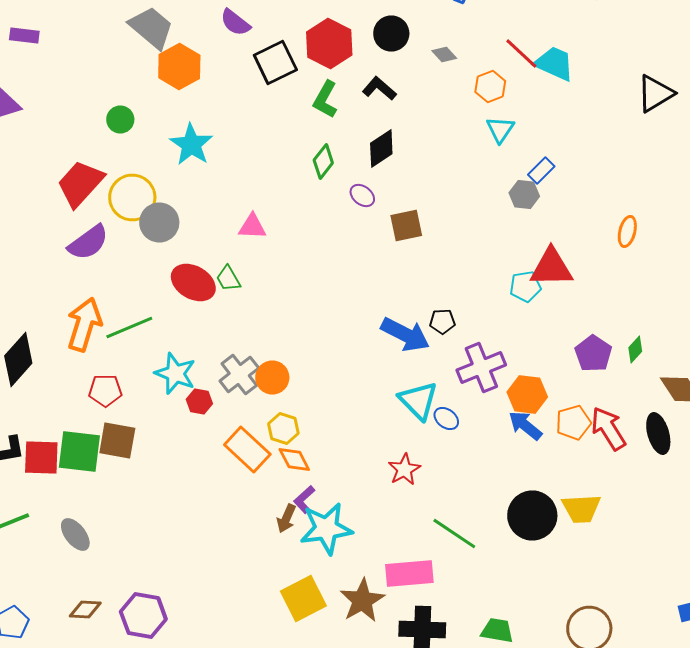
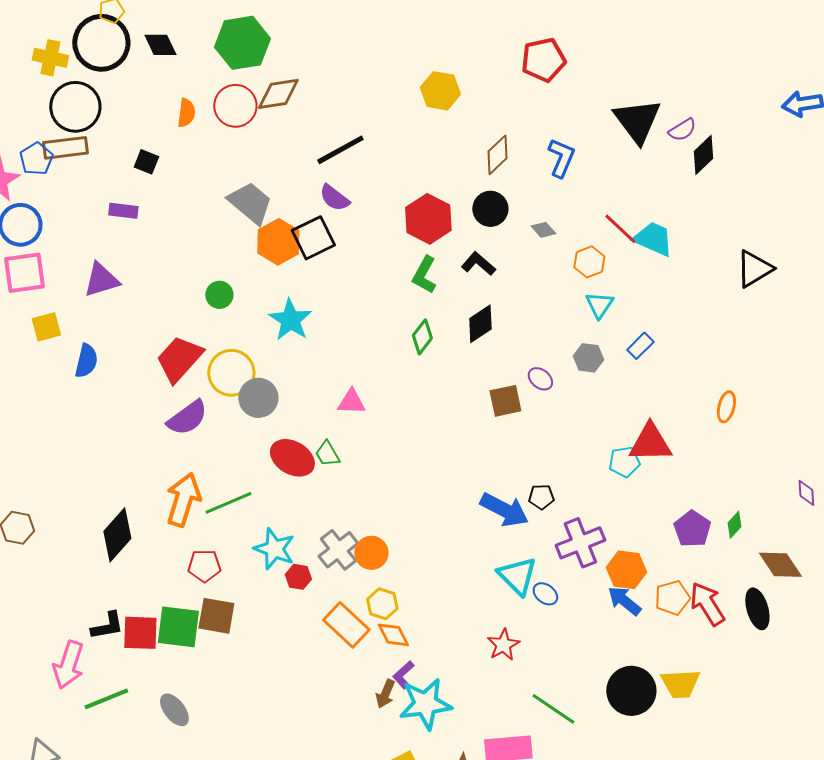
black square: (275, 62) -> (313, 238), moved
gray hexagon: (524, 194) -> (588, 358), moved
purple ellipse: (362, 196) -> (540, 379), moved

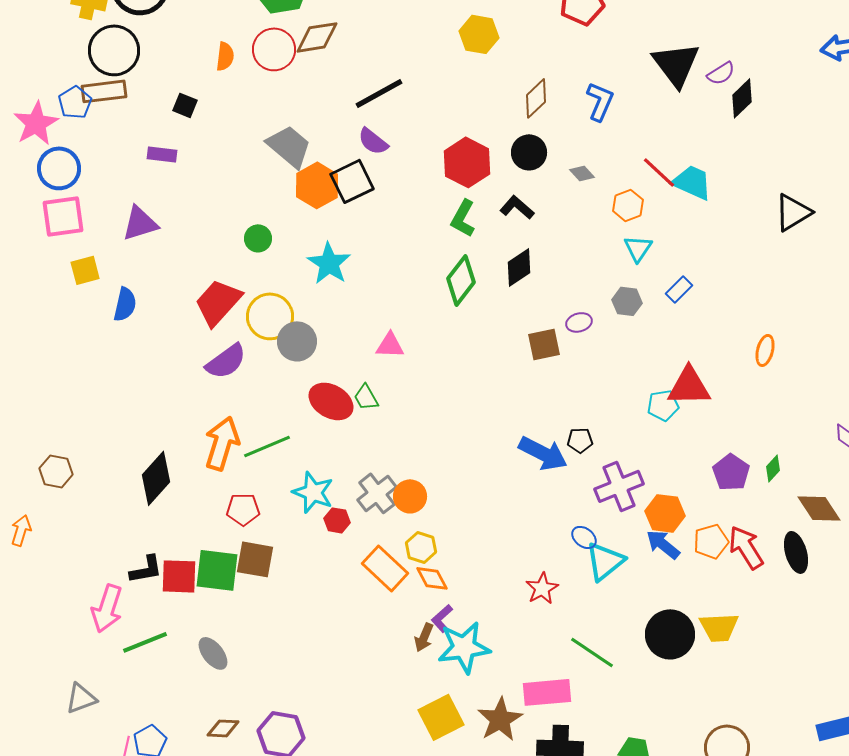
green diamond: (422, 337) -> (461, 280), size x1.4
purple ellipse: (540, 379) -> (579, 322), turned -55
cyan triangle: (517, 576) -> (605, 561), moved, turned 36

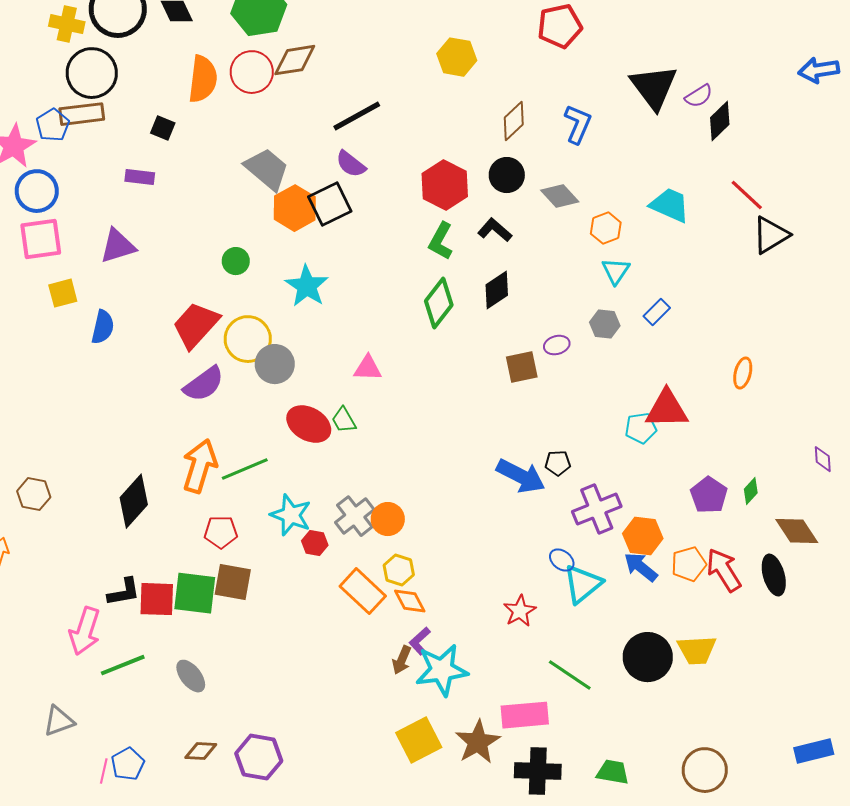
orange semicircle: (225, 56) -> (203, 79), size x1.6
red line: (659, 172) -> (747, 195), moved
gray diamond: (582, 173) -> (560, 196), size x1.5

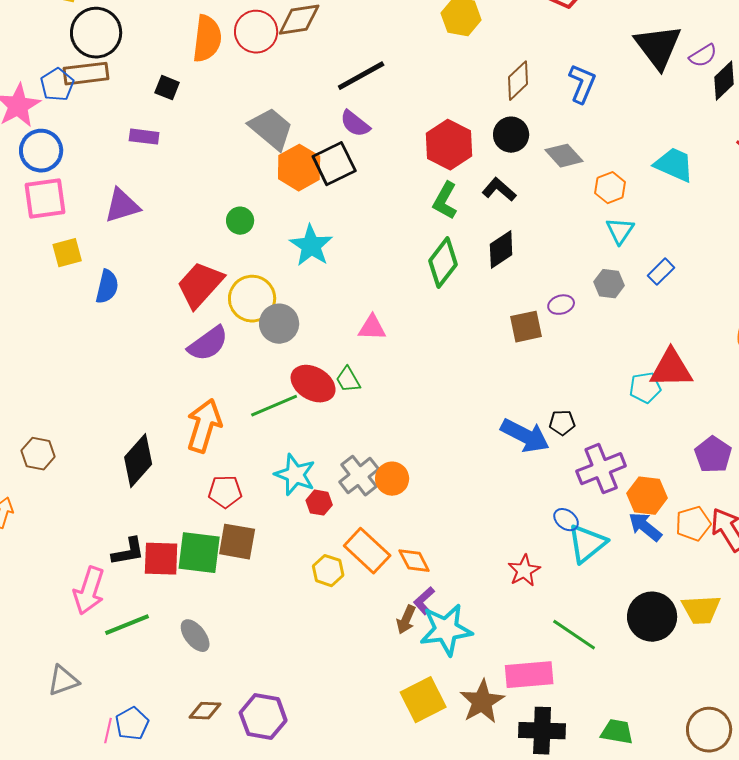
green line: (245, 469) -> (274, 406), moved
yellow hexagon: (399, 570) -> (328, 571), moved

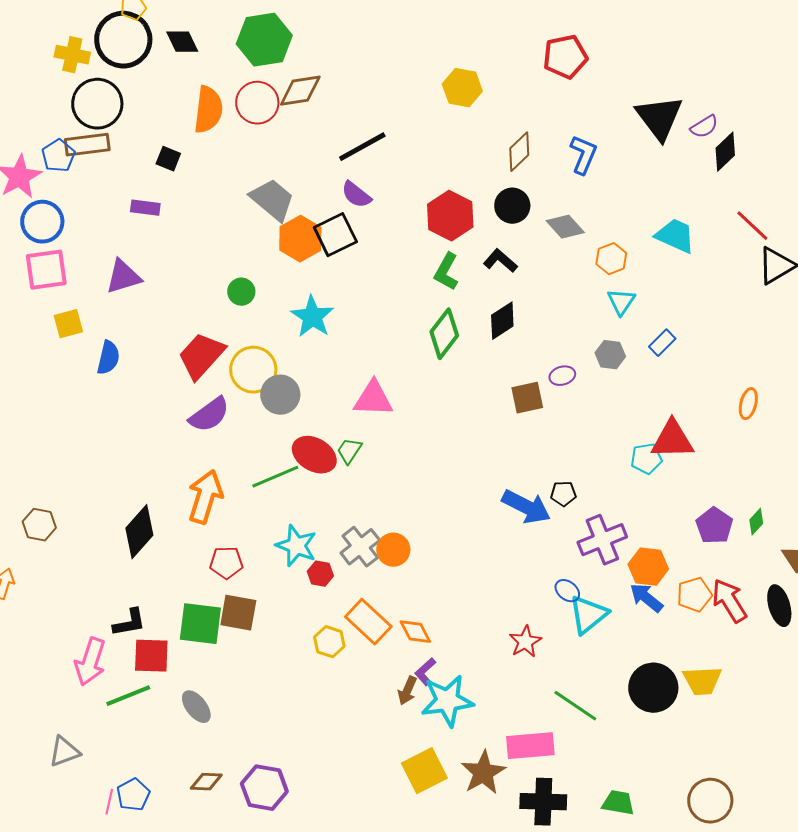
pink triangle: (372, 328) -> (373, 399), size x1.4
green trapezoid: (348, 380) -> (349, 451), turned 64
red square: (161, 559) -> (151, 656), moved

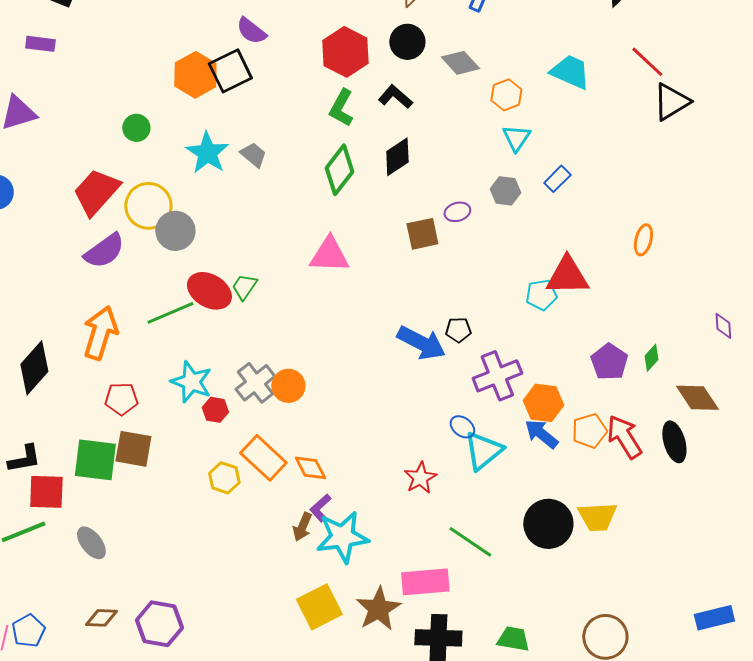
gray trapezoid: (272, 200) -> (253, 155), moved, size x0.6
pink triangle: (373, 399) -> (329, 255), moved

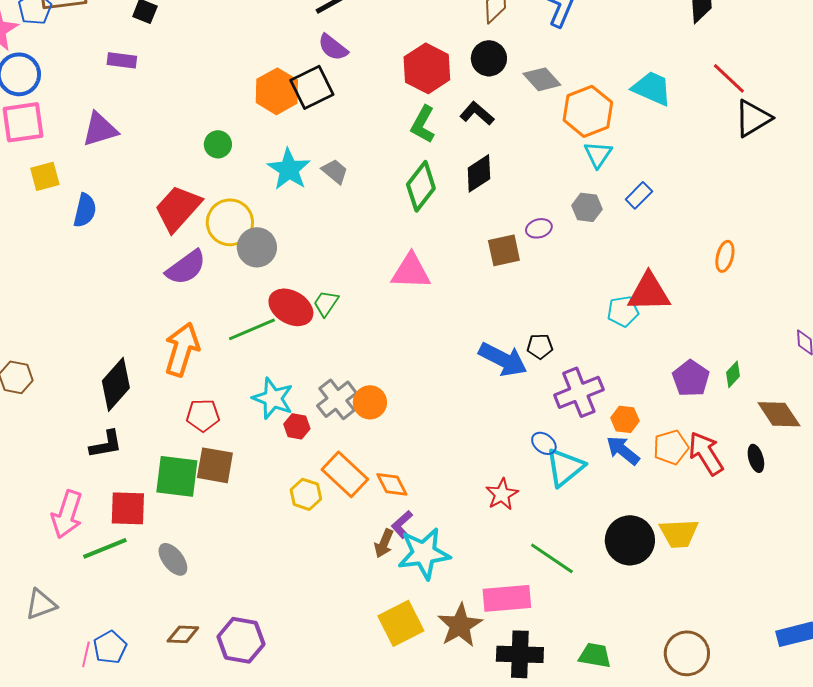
orange hexagon: (506, 95) -> (588, 111), size x1.6
orange hexagon: (543, 403) -> (625, 419), size x0.7
black ellipse: (674, 442) -> (756, 458), size x0.7
black L-shape: (24, 459) -> (106, 444), moved

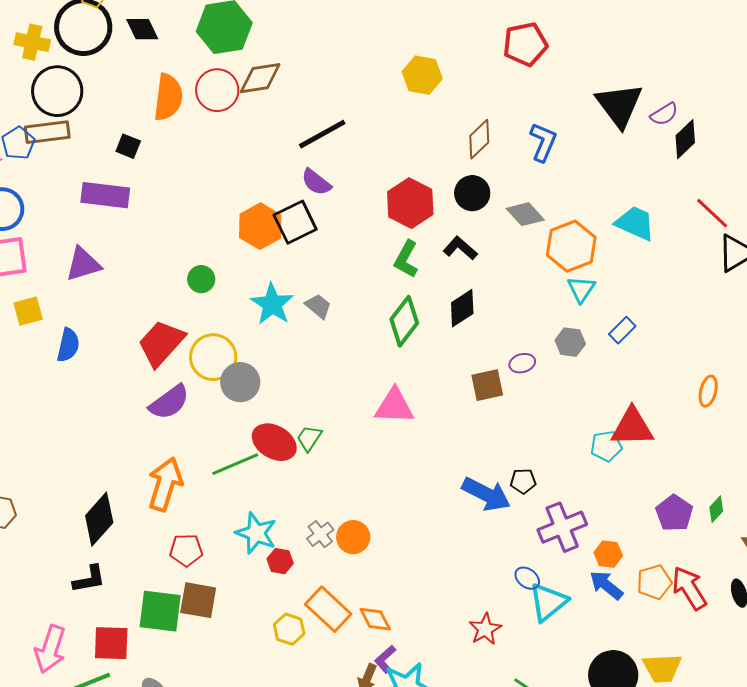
purple rectangle: (122, 60) -> (105, 195), size x1.6
gray cross: (337, 399) -> (320, 534), size x0.7

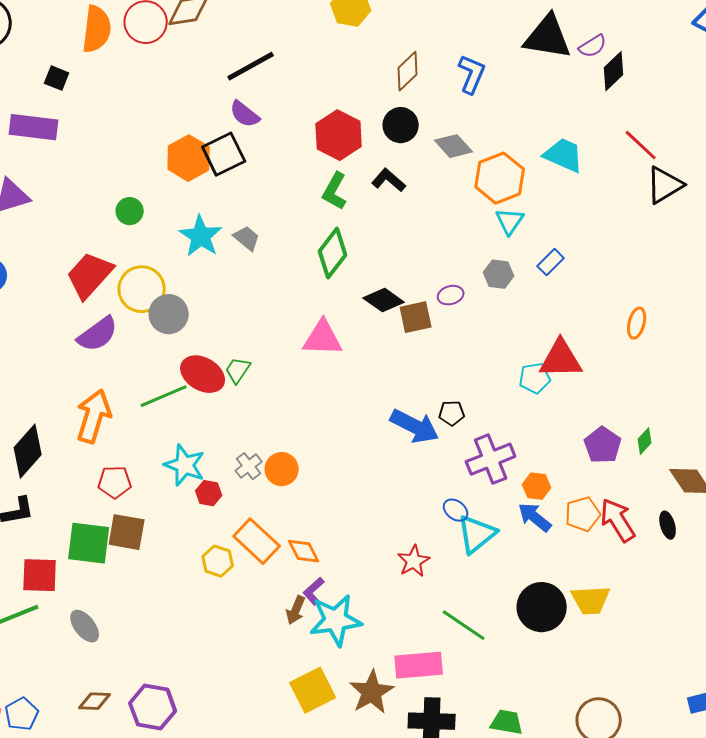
black triangle: (619, 105) -> (548, 37), turned -44
black diamond: (462, 308) -> (384, 300), moved, turned 69

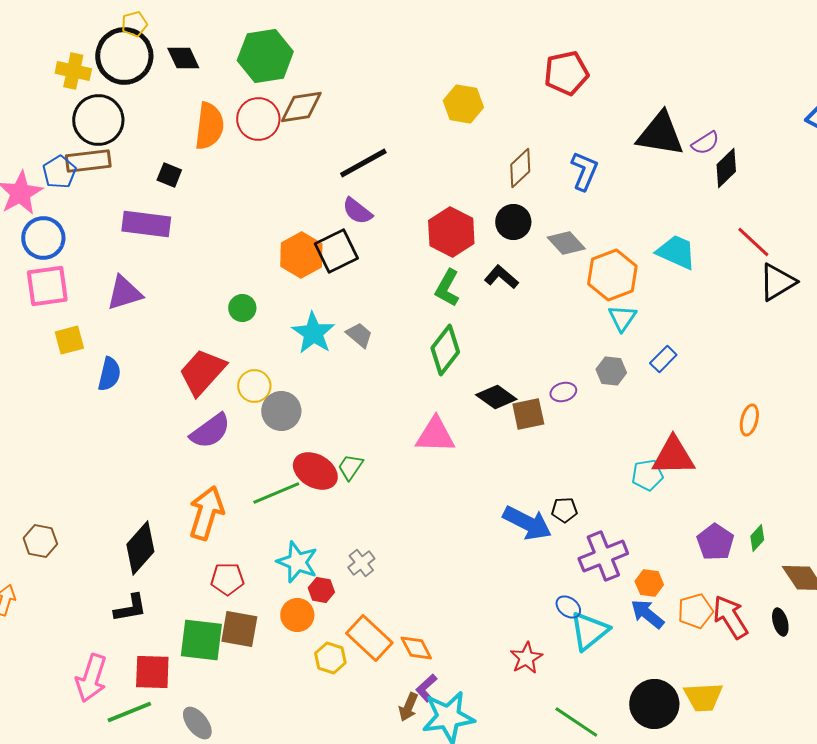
yellow circle: (142, 289) -> (254, 386), size x0.7
orange circle: (282, 469) -> (297, 615), moved

